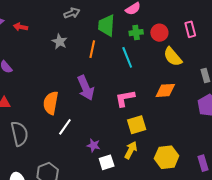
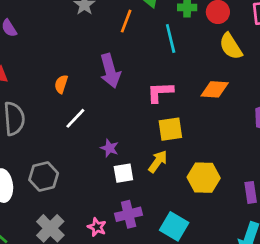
orange semicircle: (51, 103) -> (61, 84), size x0.6

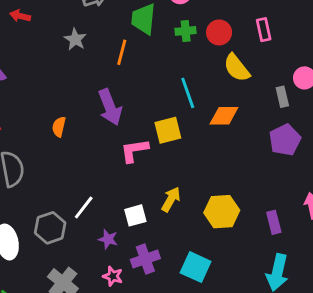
cyan line: (171, 39) -> (188, 93), moved
pink L-shape: (160, 92) -> (134, 150), moved
white line: (75, 118) -> (84, 208), moved
yellow square: (170, 129) -> (168, 130), moved
purple star: (110, 148) -> (108, 239), moved

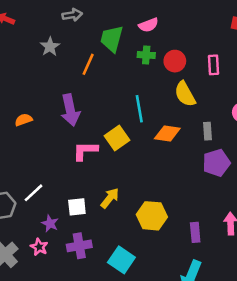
gray rectangle: (282, 97) -> (207, 131), moved
orange semicircle: (59, 127) -> (24, 120), turned 48
yellow square: (168, 130) -> (117, 138), turned -30
pink star: (113, 276) -> (39, 247), moved

